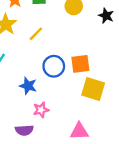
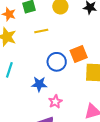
yellow line: (36, 34) -> (41, 31), moved, turned 48

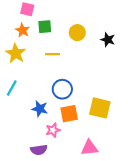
orange square: (79, 54) -> (69, 114), moved

